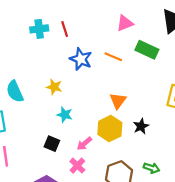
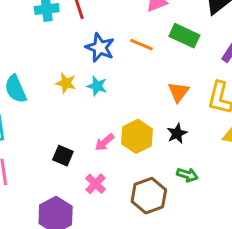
orange triangle: (118, 101) -> (178, 92), moved
cyan star: (65, 115) -> (97, 86), moved
pink arrow: (84, 144) -> (104, 142), moved
green arrow: (151, 168) -> (187, 175), moved

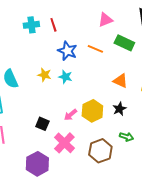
orange triangle: (178, 92) -> (120, 81), turned -42
pink cross: (96, 184) -> (64, 143), size x1.5

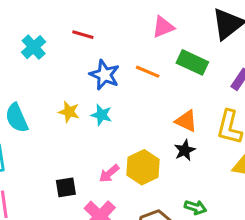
cyan cross: (31, 25) -> (34, 47), moved, turned -35
red line: (53, 25) -> (83, 35), turned -56
black star: (119, 109) -> (185, 150), moved
black square: (42, 124) -> (66, 187), turned -32

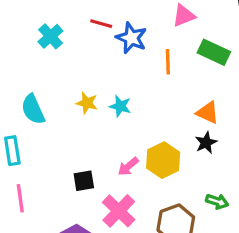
orange line: (148, 72) -> (168, 62), turned 65
blue star: (104, 75) -> (131, 38), moved

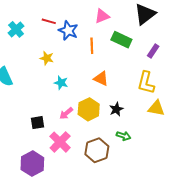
yellow star: (87, 103) -> (47, 58), moved
cyan star: (120, 106) -> (61, 83), moved
orange triangle: (208, 113) -> (101, 79), moved
black star: (206, 143) -> (116, 109), moved

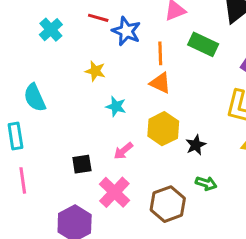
orange triangle: (101, 79) -> (160, 83), moved
yellow hexagon: (89, 109) -> (163, 129), moved

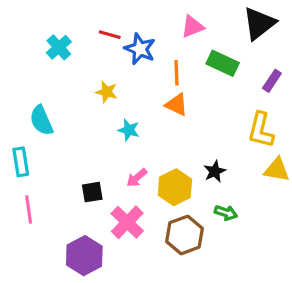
yellow hexagon: (163, 129) -> (175, 187), moved

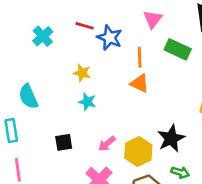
pink triangle: (192, 27) -> (153, 19), turned -30
cyan star: (129, 130) -> (87, 102), moved
black star: (215, 171) -> (171, 138), size x1.5
black square: (92, 192) -> (64, 142), moved

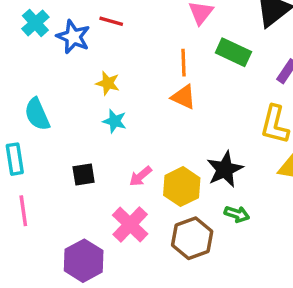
cyan cross: (43, 36) -> (35, 23), moved
blue star: (110, 38) -> (73, 37), moved

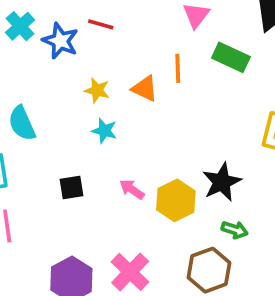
orange triangle: (183, 97) -> (145, 89), moved
pink arrow: (140, 176) -> (132, 189), turned 75
pink cross: (130, 224) -> (130, 272), moved
brown hexagon: (192, 238) -> (209, 270), moved

